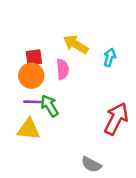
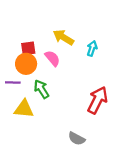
pink semicircle: (63, 69) -> (52, 58), turned -35
purple line: (33, 102) -> (13, 82), moved

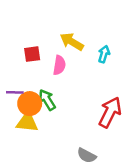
pink semicircle: (52, 58) -> (59, 65), turned 49
orange circle: (26, 64) -> (30, 104), moved

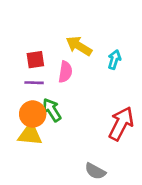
purple line: (15, 92) -> (34, 83), moved

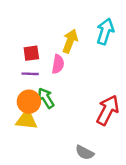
yellow arrow: (79, 46) -> (70, 41), turned 80
cyan arrow: (114, 60) -> (105, 31), moved, size x1.5

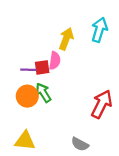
red square: (31, 53) -> (42, 67), moved
yellow triangle: (26, 120) -> (25, 141), moved

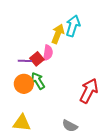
cyan arrow: (99, 30) -> (73, 26), moved
red square: (42, 67) -> (37, 59), turned -32

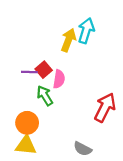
pink semicircle: (48, 53) -> (59, 79), moved
orange circle: (24, 84) -> (27, 123), moved

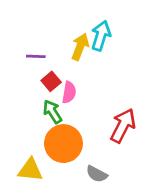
purple line: (29, 72) -> (36, 56), moved
orange circle: (27, 123) -> (63, 144), moved, size x1.4

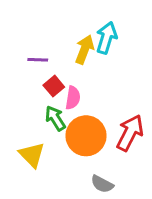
orange circle: (63, 144) -> (86, 136), moved
yellow triangle: (30, 170) -> (32, 155), moved, turned 40

